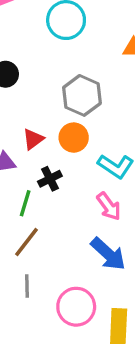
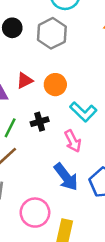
gray hexagon: (82, 95) -> (52, 33), moved
black cross: (50, 179) -> (40, 122), moved

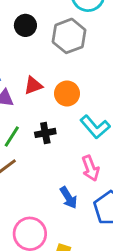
pink arrow: (73, 141) -> (91, 168), moved
blue arrow: (66, 177) -> (69, 198), size x0.7

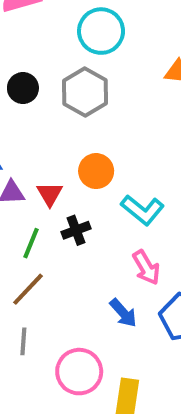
red triangle: (33, 85) -> (50, 194), moved, turned -30

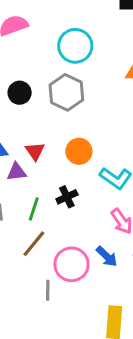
red triangle: (50, 194) -> (35, 151), moved
gray line: (23, 341) -> (48, 290), moved
pink circle: (79, 372) -> (71, 264), moved

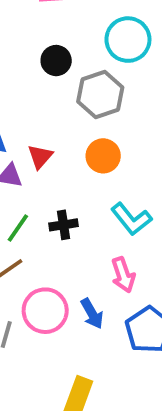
black circle: (20, 93) -> (56, 61), moved
orange circle: (79, 151) -> (103, 156), moved

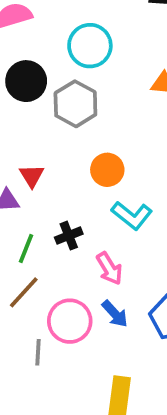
black circle: (56, 61) -> (26, 81), size x1.4
orange circle: (103, 156) -> (107, 170), moved
pink arrow: (123, 275) -> (109, 269), moved

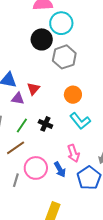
cyan circle: (90, 46) -> (61, 23), moved
black cross: (69, 236) -> (45, 124), turned 32
pink arrow: (109, 269) -> (73, 153), moved

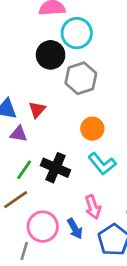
red triangle: (33, 89) -> (37, 110), moved
black cross: (45, 124) -> (55, 168), size x1.5
gray line: (16, 180) -> (24, 251), moved

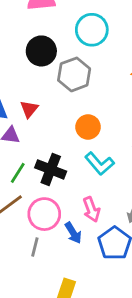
cyan circle: (77, 33) -> (92, 30), moved
pink circle: (43, 227) -> (44, 214), moved
gray line: (24, 251) -> (35, 247), moved

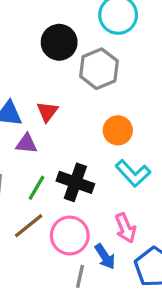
gray line: (35, 247) -> (80, 276), moved

